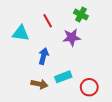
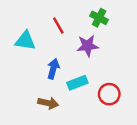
cyan rectangle: (63, 77) -> (77, 83), moved
red circle: (89, 87) -> (109, 94), moved

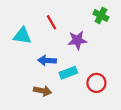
green cross: (99, 18) -> (101, 16), moved
blue arrow: (53, 69) -> (47, 60), turned -102

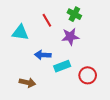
green cross: (101, 16) -> (74, 14), moved
brown arrow: (43, 91) -> (27, 82), moved

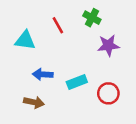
purple star: (70, 37) -> (108, 45), moved
blue arrow: (43, 55) -> (43, 74), moved

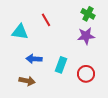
green cross: (92, 18) -> (88, 14), moved
cyan rectangle: (77, 82) -> (61, 65), turned -49

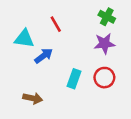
blue arrow: (34, 59) -> (44, 56), moved, turned 140
red circle: (86, 74) -> (104, 78), moved

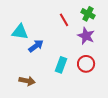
red line: (56, 24) -> (64, 20), moved
purple star: (104, 44) -> (86, 36), turned 30

